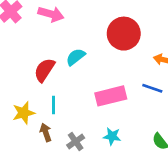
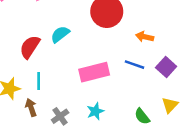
cyan star: (112, 136) -> (95, 111), turned -30

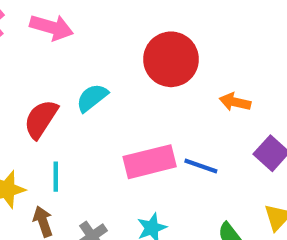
blue line: (135, 65) -> (201, 166), moved

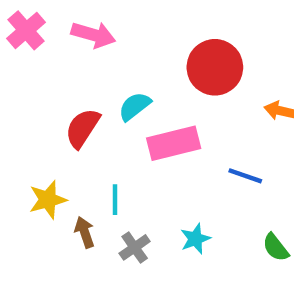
pink rectangle: (150, 162) -> (174, 143), moved
cyan line: (56, 177) -> (115, 200), moved

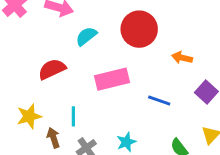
cyan semicircle: (135, 106) -> (86, 36), moved
red semicircle: (82, 128) -> (52, 69), turned 32

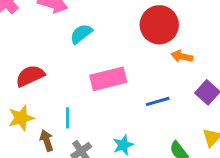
red circle: (139, 29) -> (159, 25), moved
red semicircle: (52, 69) -> (30, 76), moved
blue line: (159, 101) -> (158, 101), turned -35

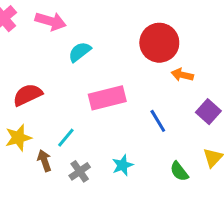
blue line: (158, 101) -> (158, 121), turned 75
cyan line: (68, 118) -> (66, 138), turned 40

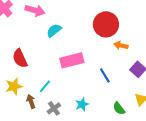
red semicircle: (28, 95) -> (20, 58), turned -90

